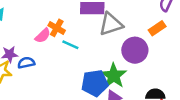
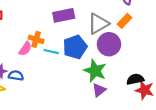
gray triangle: (111, 24) -> (98, 24), moved
blue semicircle: (26, 63) -> (16, 76), turned 32
blue pentagon: (95, 83) -> (75, 47), moved

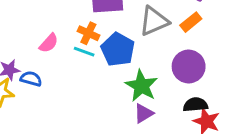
orange cross: (36, 39) -> (88, 33), moved
purple circle: (109, 44) -> (189, 67), moved
blue pentagon: (75, 47) -> (118, 49), turned -30

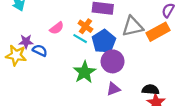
orange rectangle: (191, 22) -> (158, 32), size x1.5
purple circle: (189, 67) -> (113, 61), moved
green star: (141, 86) -> (84, 72), moved

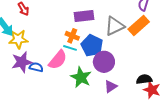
pink semicircle: (57, 28) -> (58, 60), moved, size x1.5
purple star: (26, 42) -> (22, 62), size x1.5
yellow star: (16, 55) -> (18, 39), moved

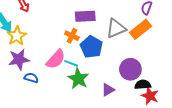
yellow star: (18, 39) -> (17, 36), turned -30
cyan line: (70, 48) -> (71, 63), moved
purple circle: (104, 62) -> (130, 69), moved
blue semicircle: (36, 67) -> (31, 78), moved

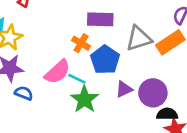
purple triangle: (108, 90) -> (124, 89), moved

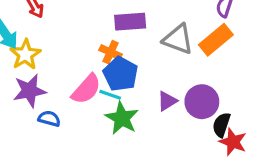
gray triangle: (139, 38) -> (178, 39), turned 44
blue pentagon: (105, 60) -> (121, 74), moved
black semicircle: (167, 114) -> (221, 125), turned -66

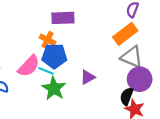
gray triangle: (178, 39) -> (132, 57), moved
blue pentagon: (121, 74) -> (54, 56), turned -30
purple circle: (202, 102) -> (140, 79), moved

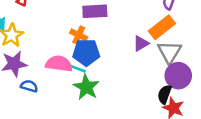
gray triangle: (132, 57) -> (169, 52), turned 40
pink semicircle: (29, 66) -> (59, 64), turned -125
purple triangle: (88, 77) -> (141, 43), moved

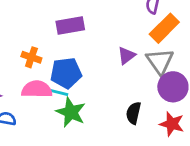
orange rectangle: (162, 27) -> (164, 28), moved
orange cross: (79, 35) -> (31, 57), moved
black semicircle: (165, 94) -> (134, 113), moved

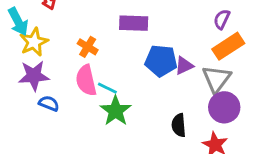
blue pentagon: (66, 73) -> (161, 61), moved
pink semicircle: (37, 89) -> (86, 80), turned -116
black semicircle: (134, 113) -> (179, 125), turned -30

